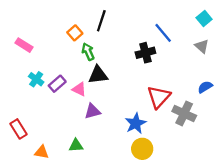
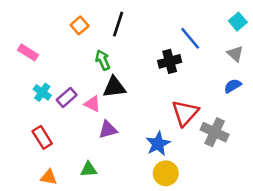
orange square: (75, 33) -> (80, 25), moved
blue semicircle: (205, 87) -> (233, 86), moved
red rectangle: (18, 129) -> (42, 137), moved

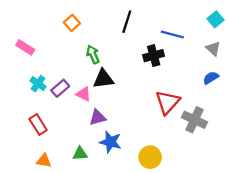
black line: (118, 24) -> (127, 22), moved
blue line: (190, 38) -> (172, 35), turned -35
blue star: (158, 144) -> (110, 142), moved, turned -30

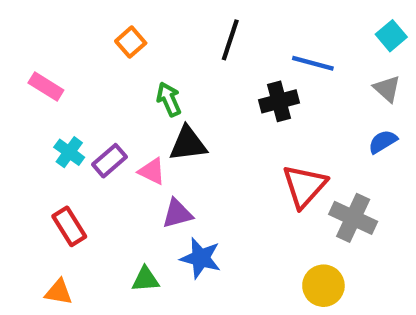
yellow circle: (150, 157) -> (323, 286), moved
orange triangle: (44, 161) -> (59, 292), moved

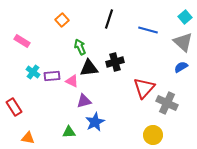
gray triangle: (387, 89) -> (183, 42), size x1.5
black cross: (279, 101) -> (115, 62), moved
purple rectangle: (109, 161) -> (52, 76), turned 35
red rectangle: (69, 226) -> (14, 107), moved
blue star: (201, 258) -> (95, 122), turned 30

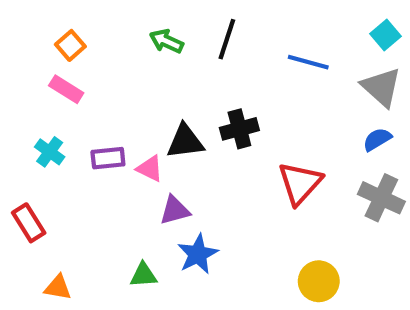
orange square: (62, 20) -> (70, 45), moved
pink rectangle: (22, 41) -> (66, 89), moved
green arrow: (80, 47) -> (166, 41), moved, turned -42
cyan cross: (33, 72) -> (50, 152), moved
gray cross: (167, 103) -> (381, 198), moved

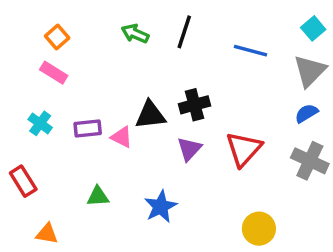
gray triangle: (381, 87) -> (310, 71), turned 33
purple triangle: (175, 210) -> (189, 149), moved, turned -32
green triangle: (143, 275) -> (98, 196), moved

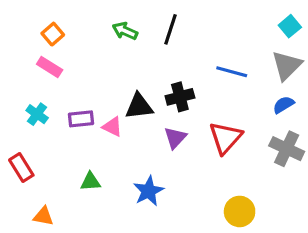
blue line: (250, 51) -> (232, 72), moved

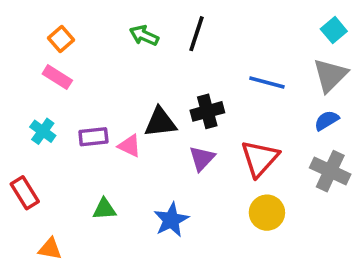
yellow circle: (240, 211) -> (267, 213), moved

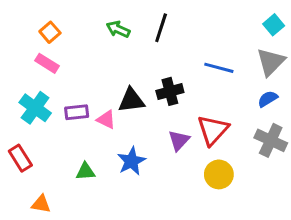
cyan cross: (43, 131) -> (35, 108), size x1.5
purple triangle: (202, 158) -> (179, 140), moved
blue star: (171, 220) -> (131, 161), moved

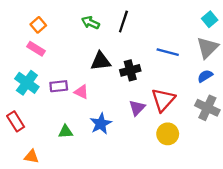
black triangle: (131, 100) -> (101, 61), moved

